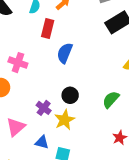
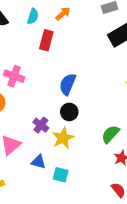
blue semicircle: (65, 53) -> (68, 84), moved
green semicircle: (111, 100) -> (110, 134), moved

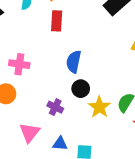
red rectangle: (46, 40) -> (57, 21), moved
yellow star: (63, 138) -> (99, 107), moved

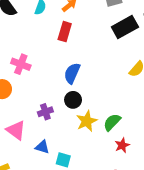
purple cross: (55, 107) -> (45, 112), turned 32
pink triangle: (30, 133) -> (16, 130), turned -45

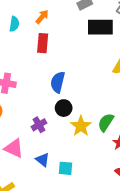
black rectangle: (125, 27) -> (100, 27), turned 40
blue triangle: (42, 147) -> (43, 160), turned 32

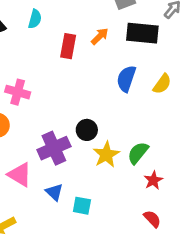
orange arrow: (42, 17) -> (100, 36), moved
blue semicircle: (58, 82) -> (126, 79), moved
purple cross: (39, 125) -> (54, 148), size x1.6

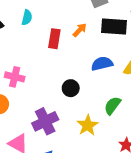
blue semicircle: (126, 79) -> (102, 64), turned 60
black circle: (87, 130) -> (71, 88), moved
green semicircle: (138, 153) -> (112, 106), moved

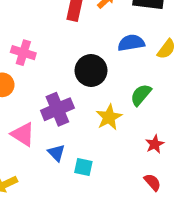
black circle: (71, 88) -> (91, 71), size x1.5

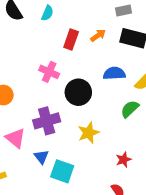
pink cross: (23, 53) -> (49, 72), moved
green semicircle: (141, 95) -> (130, 109), moved
cyan square: (83, 167) -> (62, 171), size x1.5

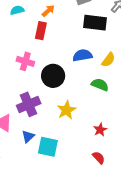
cyan semicircle: (47, 13) -> (17, 10), turned -120
orange arrow: (98, 35) -> (48, 11), moved
green semicircle: (130, 109) -> (100, 85), turned 72
blue triangle: (41, 157) -> (28, 136), turned 32

